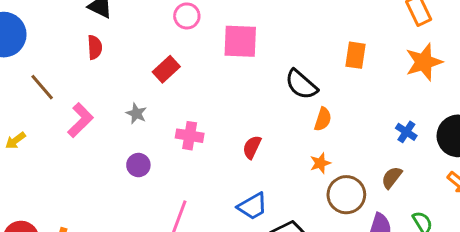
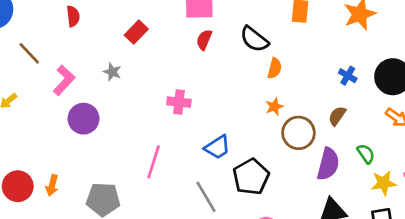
pink cross: (190, 136) -> (179, 102), moved
red semicircle: (252, 147) -> (204, 40), moved
purple circle: (138, 165) -> (84, 119), moved, size x1.5

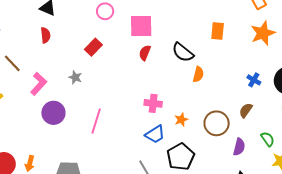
pink cross: (179, 102) -> (153, 103), moved
orange star: (274, 107) -> (181, 120), moved
pink line: (154, 162) -> (96, 121), moved
purple semicircle: (328, 164) -> (239, 147), size x0.7

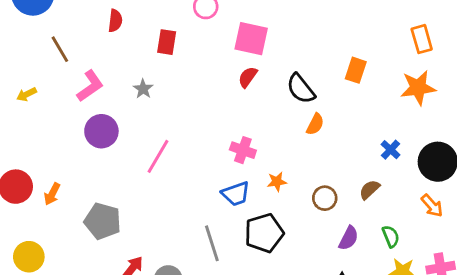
red rectangle: (93, 47) -> (167, 42), moved, turned -48
brown circle: (217, 123) -> (325, 198), size x0.7

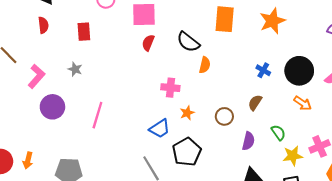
orange rectangle: (356, 70) -> (225, 19), size x1.4
pink cross: (243, 150) -> (170, 88), moved

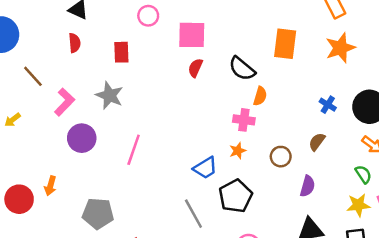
gray star: (75, 69) -> (110, 95), size x1.6
pink cross: (170, 88) -> (244, 120), moved
green semicircle: (278, 133) -> (363, 174), moved
orange arrow: (28, 160) -> (50, 186), moved

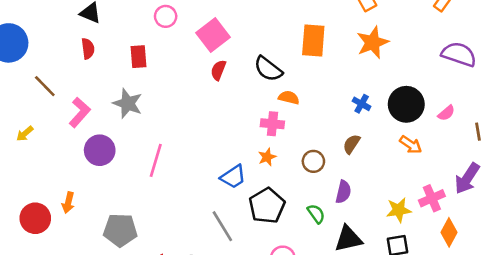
pink square: (192, 35) -> (213, 35), turned -36
orange semicircle: (260, 96) -> (289, 98), turned -90
green semicircle: (363, 174) -> (316, 214), moved

